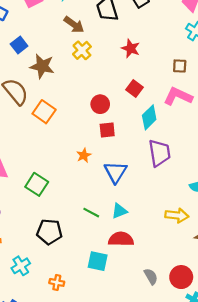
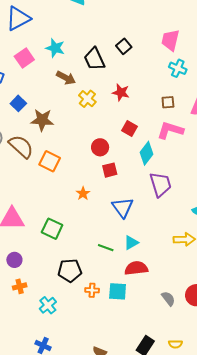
yellow cross: (82, 50) -> (87, 99), moved
orange star: (84, 155) -> (83, 193), moved
orange cross: (57, 282) -> (92, 290), moved

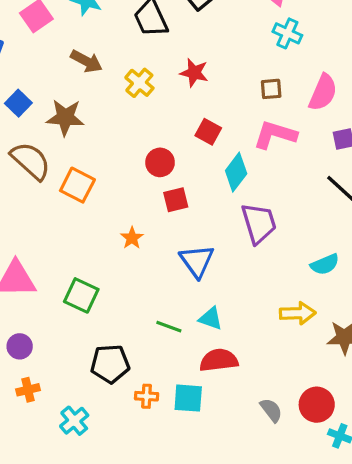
brown arrow: (66, 78) -> (86, 61), moved
blue square: (18, 103) -> (18, 103), moved
cyan triangle: (131, 243) -> (211, 318), turned 49

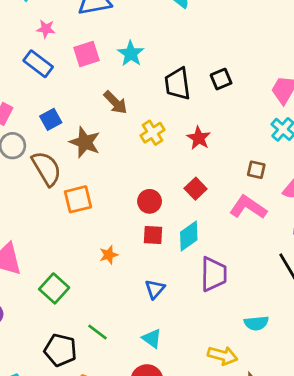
cyan diamond: (236, 172) -> (189, 236), moved
orange square: (77, 185) -> (78, 199), turned 32
blue triangle: (197, 261) -> (155, 289), size x0.7
green line: (169, 327) -> (98, 332), moved

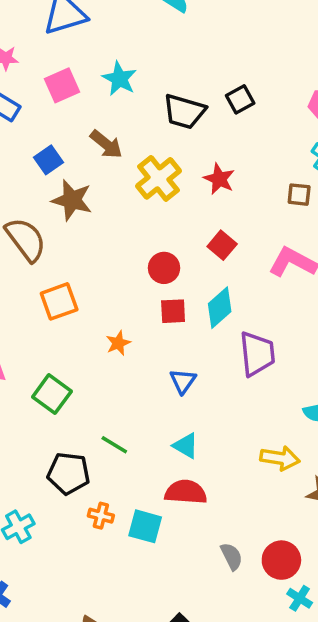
black trapezoid: (178, 84) -> (184, 112), turned -60
blue square: (51, 119) -> (48, 160), moved
yellow cross: (152, 133) -> (159, 178), size x1.4
brown square: (256, 170) -> (299, 195), moved
orange square: (78, 199) -> (59, 301), moved

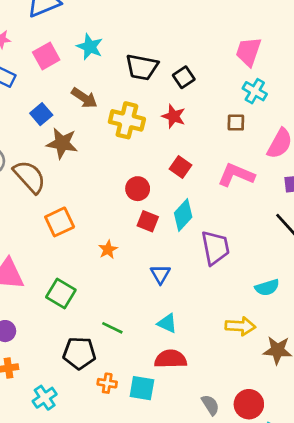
black square: (240, 99) -> (184, 77), moved
yellow cross: (159, 178) -> (127, 120), turned -32
red square: (173, 311) -> (148, 221), turned 30

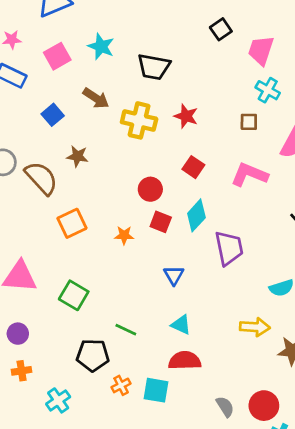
black square: (184, 77) -> (221, 29), moved
brown star: (62, 143) -> (77, 156), moved, size x0.7
orange star: (108, 250) -> (124, 235), moved, turned 30
orange cross: (107, 383) -> (121, 385), turned -36

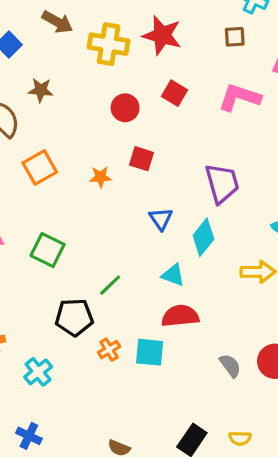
red star: (186, 116) -> (162, 35), size x1.4
red circle: (150, 189) -> (125, 108), moved
cyan diamond: (196, 215) -> (203, 237), moved
green line: (126, 330) -> (110, 285), turned -65

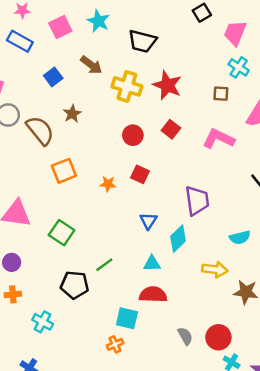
brown star: (41, 90) -> (72, 114), turned 30
cyan triangle: (173, 275) -> (152, 264), turned -30
orange cross: (109, 350) -> (115, 344), moved
cyan cross: (38, 372) -> (43, 322), turned -30

